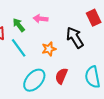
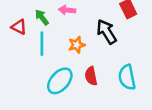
cyan line: (19, 48) -> (42, 44), turned 36
red semicircle: (61, 76) -> (91, 76), turned -35

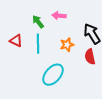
red triangle: (19, 27) -> (16, 41), moved
red semicircle: (91, 76) -> (90, 57), moved

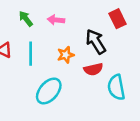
green arrow: (38, 22) -> (26, 19), moved
red semicircle: (90, 57) -> (93, 69), turned -91

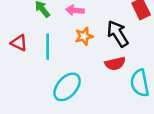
orange star: (66, 55) -> (84, 36), moved

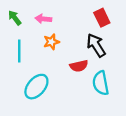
black arrow: (118, 34) -> (96, 45), moved

